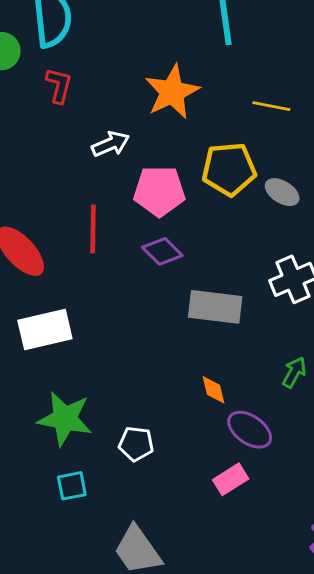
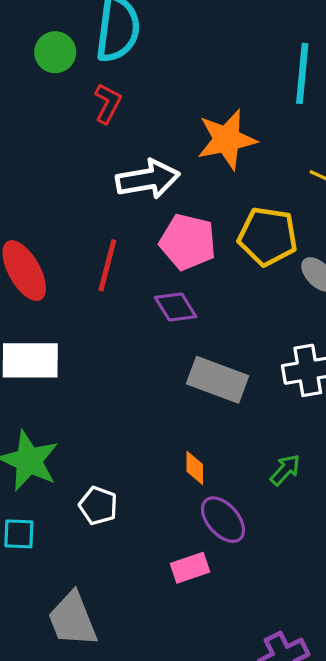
white arrow: (111, 144) -> (148, 179), size x1.5

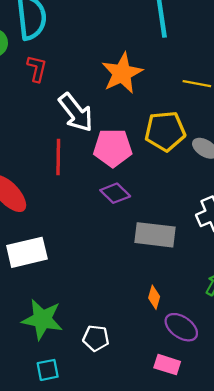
white arrow: (148, 179) -> (76, 112), turned 75
red line: (107, 265) -> (58, 157), moved
orange diamond: (195, 468) -> (154, 297), turned 30
pink rectangle: (190, 568) -> (167, 365), turned 50

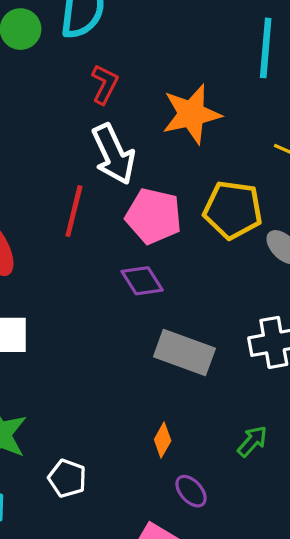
red L-shape: (37, 68) -> (105, 84), moved
purple ellipse: (181, 327) -> (191, 491), size x0.7

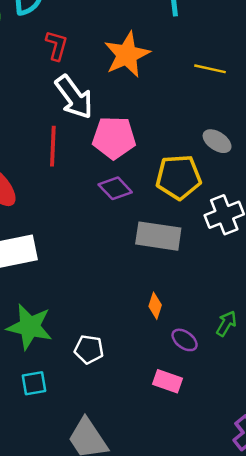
yellow pentagon: (233, 210) -> (178, 177), moved
green arrow: (252, 441) -> (226, 324), moved

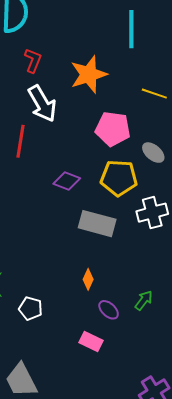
pink pentagon: (114, 138) -> (113, 129), moved
purple diamond: (115, 188) -> (67, 181), turned -32

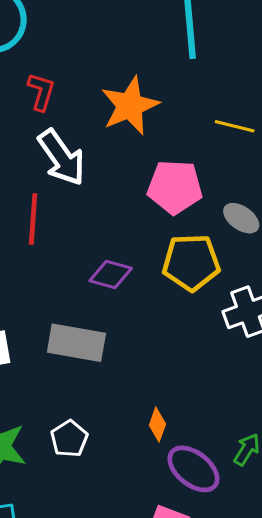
gray rectangle: (97, 224) -> (76, 343), moved
white pentagon: (31, 308) -> (69, 439), moved, turned 30
purple ellipse: (109, 310) -> (193, 469), size x1.6

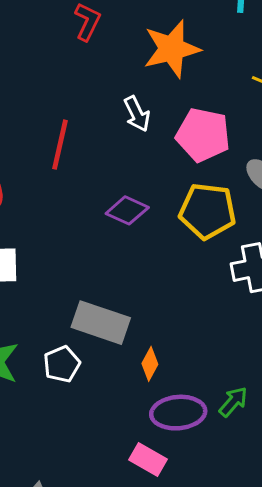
white arrow: (62, 157) -> (137, 114), moved, size x0.6
gray rectangle: (76, 343) -> (101, 323), moved
purple ellipse: (193, 469) -> (178, 413), turned -52

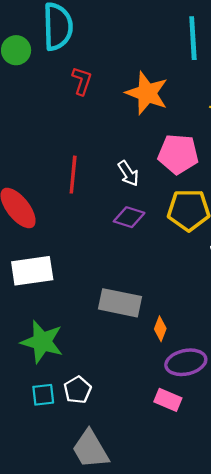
orange star: (172, 49) -> (147, 93), turned -30
white arrow: (137, 114) -> (128, 173), moved
white pentagon: (62, 364) -> (78, 390), moved

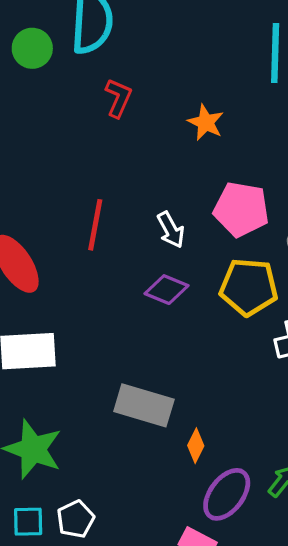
orange star: (147, 93) -> (206, 122), size x0.6
purple ellipse: (186, 362) -> (227, 494), turned -45

